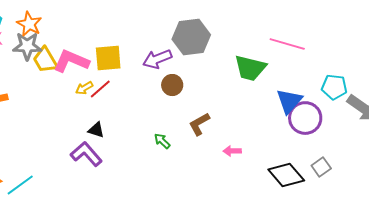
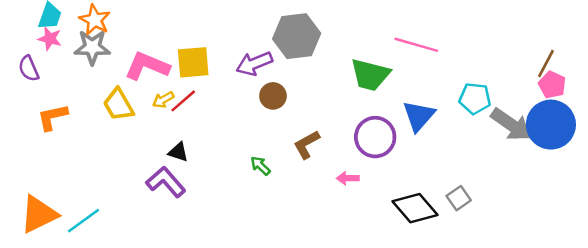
yellow trapezoid: (45, 60) -> (118, 105), moved
purple circle: (305, 118) -> (375, 137), moved

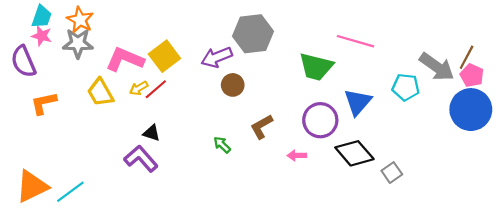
yellow square: (193, 62) -> (164, 56), turned -32
purple semicircle: (29, 69) -> (23, 61), size x1.4
gray arrow: (511, 125) -> (437, 67), moved
black diamond: (415, 208) -> (354, 153), moved

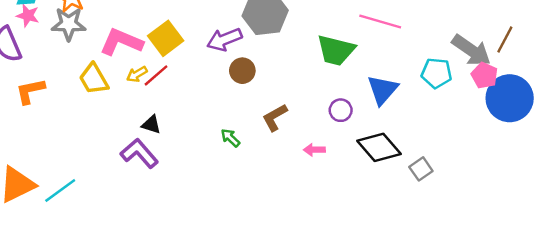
pink pentagon: (472, 75) -> (484, 75), moved
purple circle: (320, 120) -> (341, 110), size x0.6

